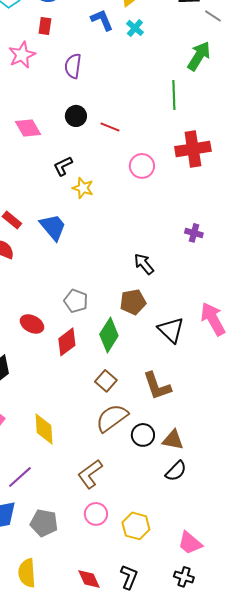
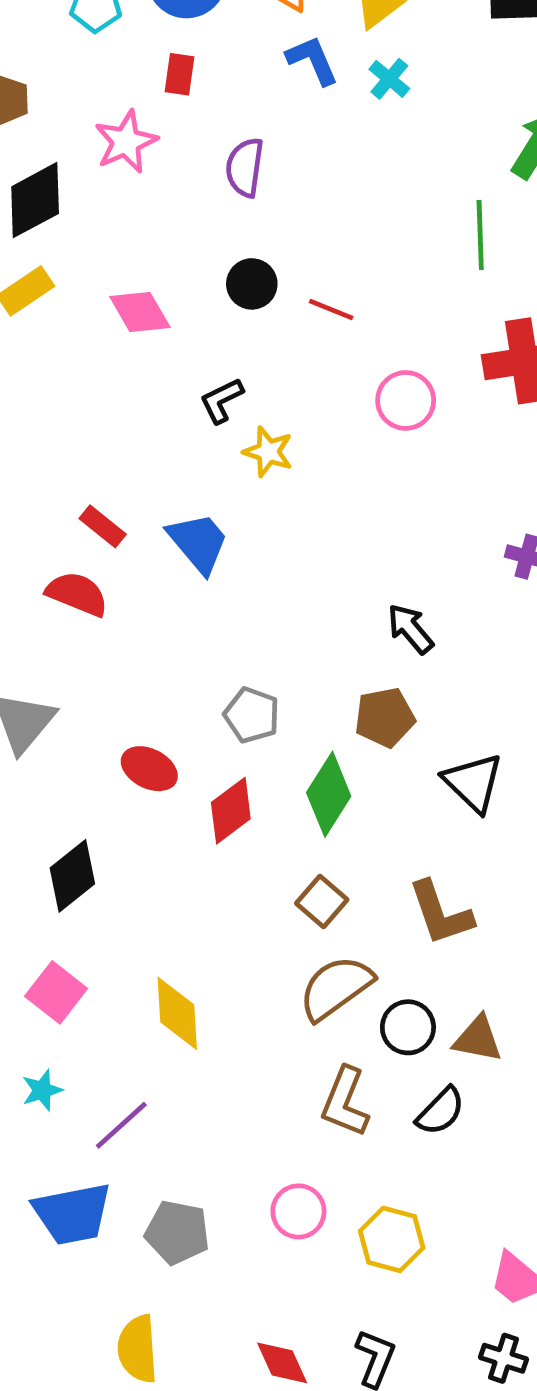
black semicircle: (176, 471) -> (441, 1111), moved
brown L-shape: (90, 474) -> (345, 1102), moved, turned -32

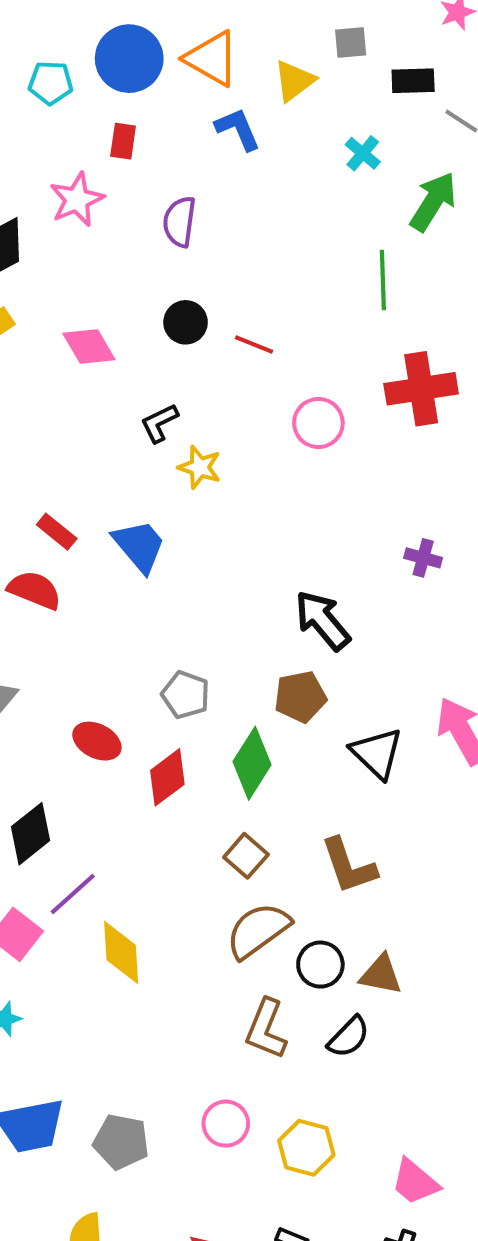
cyan cross: (389, 79) -> (363, 153), moved
black arrow: (410, 629) -> (322, 620), size x1.4
purple line: (121, 1125) -> (73, 894), moved

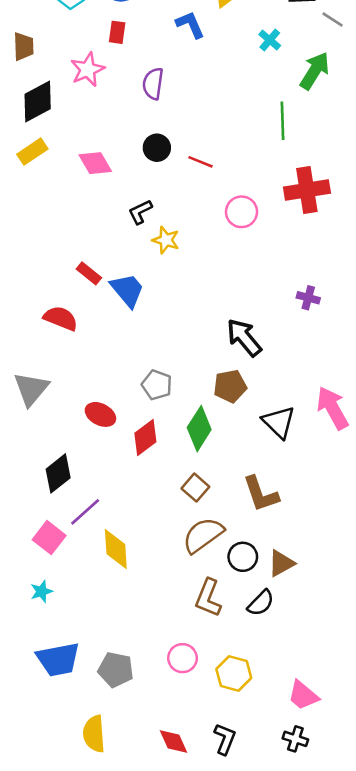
red rectangle: (57, 532) -> (89, 273), moved
brown triangle: (381, 975) -> (281, 563), turned -40

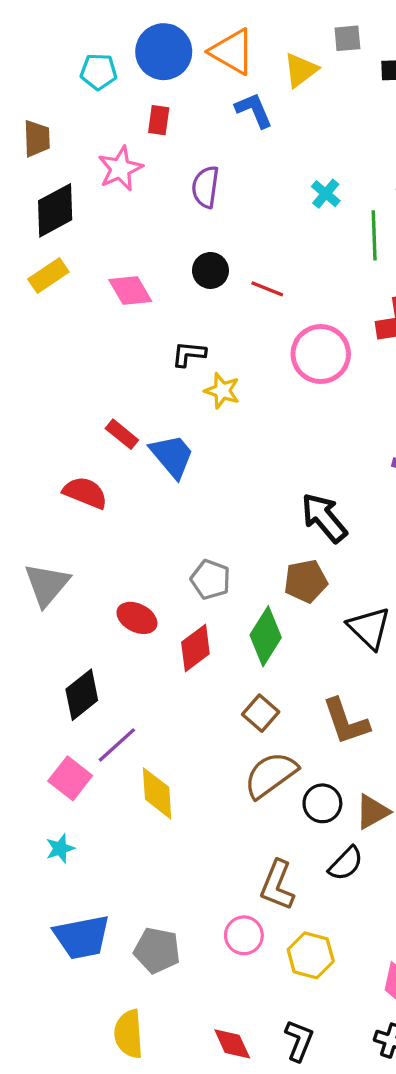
cyan cross: (270, 40) -> (326, 194), moved
black L-shape: (140, 212) -> (189, 354), turned 32
pink circle: (242, 212) -> (321, 354), size x1.4
brown L-shape: (208, 598) -> (277, 885), moved

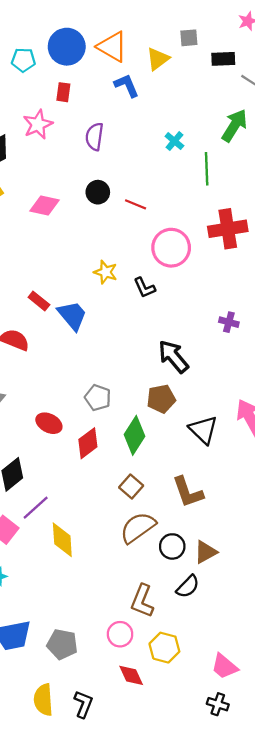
pink diamond: (130, 291) -> (44, 205), turned -48
black L-shape: (189, 354) -> (144, 288), moved, turned -120
black L-shape: (299, 1041) -> (83, 704), moved
red diamond: (232, 1044) -> (131, 675), moved

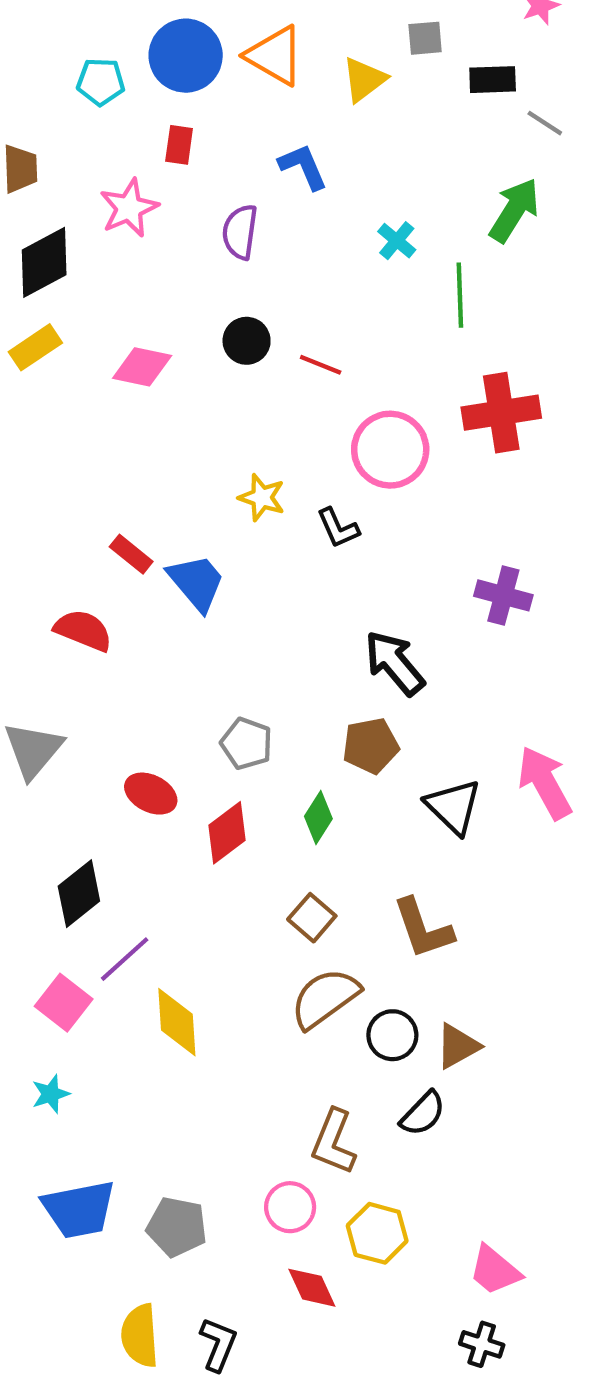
blue L-shape: (127, 86) -> (303, 167), moved
purple cross: (229, 322) -> (503, 595), size x1.4
green diamond: (134, 435) -> (318, 818), size x0.7

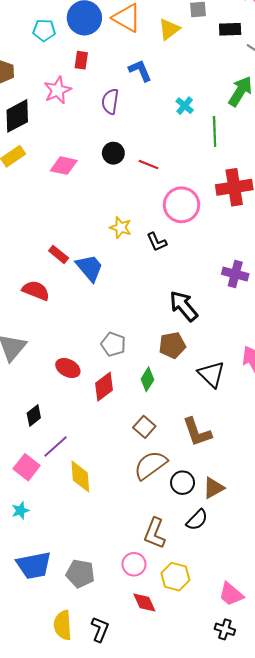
black diamond: (79, 894) -> (34, 416), size x0.7

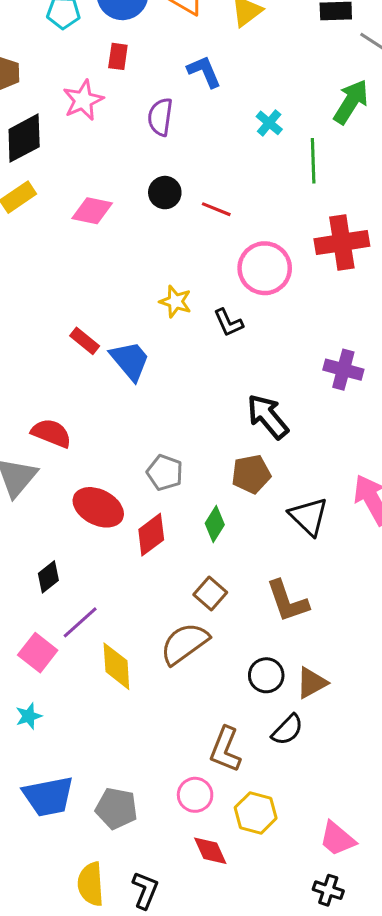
red semicircle: (36, 291) -> (51, 433), moved
red ellipse: (68, 368) -> (98, 507), size x1.4
brown semicircle: (151, 465) -> (184, 644), moved

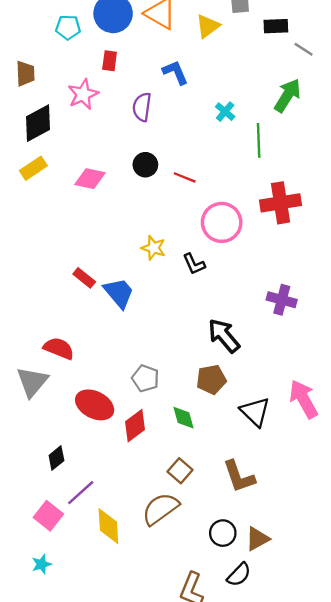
green diamond: (215, 524) -> (184, 418), turned -48

